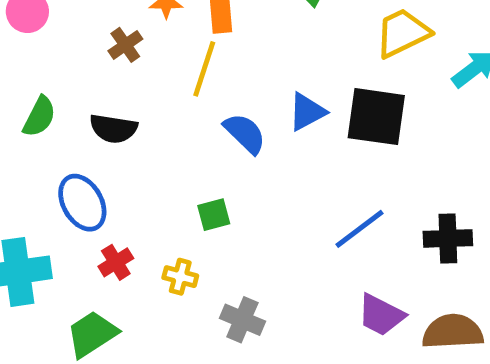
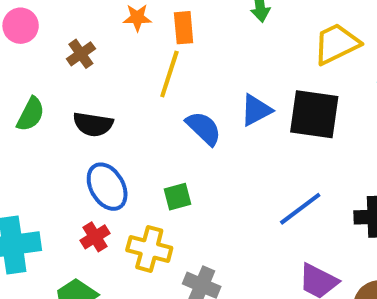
brown cross: (125, 45) -> (81, 54), moved
blue ellipse: (82, 203) -> (107, 187), moved
yellow cross: (180, 277) -> (149, 249), size x1.5

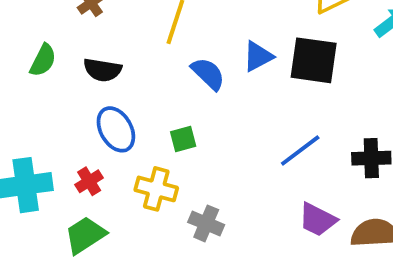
red cross: (95, 237) -> (89, 181), moved

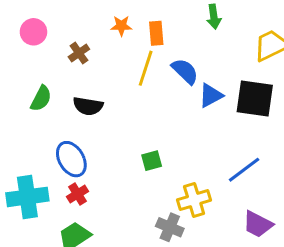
blue semicircle: (208, 74) -> (185, 71), moved
blue ellipse: (116, 129) -> (71, 159), moved
yellow cross: (156, 189) -> (194, 200), moved, turned -32

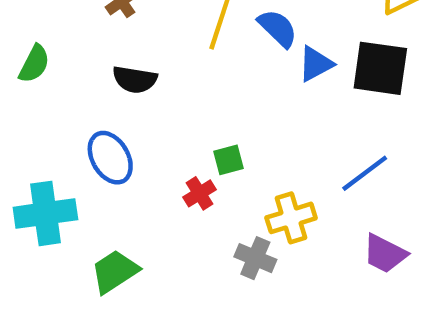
green semicircle: (41, 98) -> (34, 64), moved
red cross: (77, 194) -> (200, 193), moved

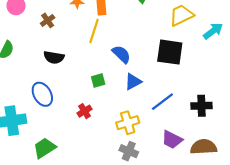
blue semicircle: (278, 28) -> (121, 54), moved
blue triangle: (316, 64) -> (133, 82), moved
green square: (229, 160) -> (98, 81), moved
gray cross: (255, 258) -> (129, 151), moved

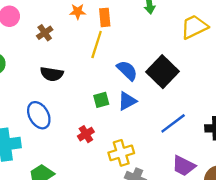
black square: (170, 52) -> (162, 72), moved, turned 36
blue triangle: (133, 82) -> (127, 101), moved
yellow cross: (128, 123) -> (121, 153), moved

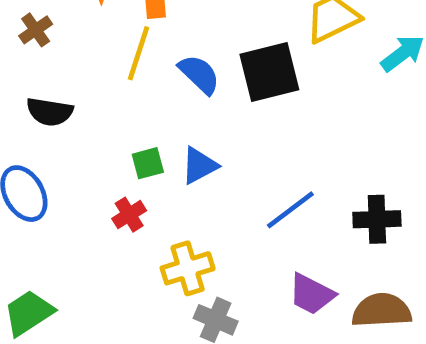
blue semicircle: (127, 70) -> (199, 74), moved
black square: (162, 72) -> (269, 72), moved, turned 32
red cross: (86, 134) -> (129, 215), moved

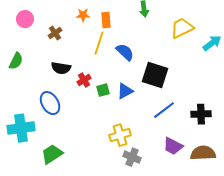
black square: (269, 72) -> (155, 75), moved, turned 32
red cross: (129, 215) -> (84, 80), moved

